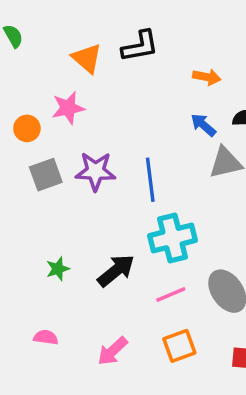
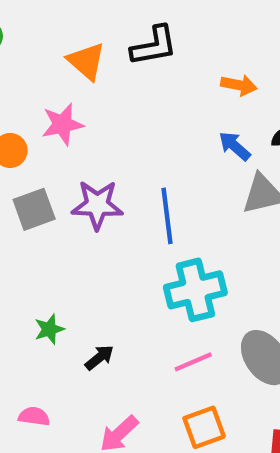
black arrow: (116, 271) -> (99, 358), moved, size x0.6

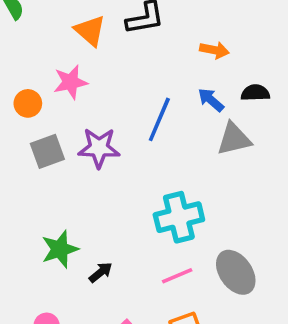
blue line: (167, 216) -> (159, 119), moved, turned 30
green star: (49, 329) -> (60, 249), size x1.5

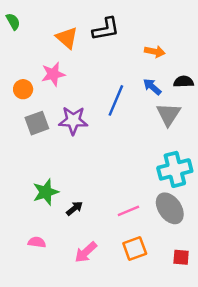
gray triangle: (234, 139) -> (169, 114), turned -44
cyan cross: (179, 217) -> (175, 169), moved

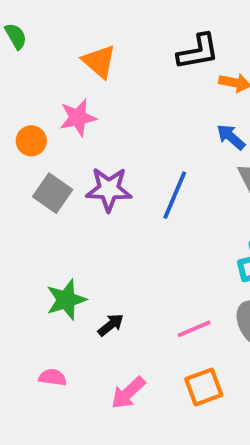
black L-shape: (106, 29) -> (198, 52), moved
blue line: (116, 100) -> (175, 195), moved
gray square: (37, 123) -> (53, 193), turned -35

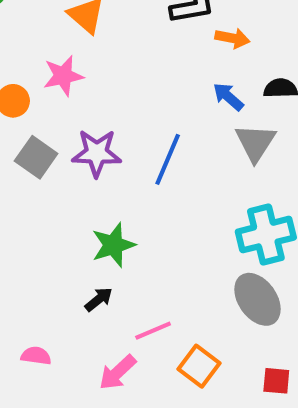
green star: (66, 300) -> (113, 245), moved
pink line: (194, 329) -> (153, 331), moved
orange square: (204, 387) -> (199, 366), turned -33

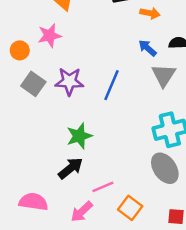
black arrow: (99, 299) -> (71, 168), size x1.5
pink semicircle: (36, 356) -> (33, 202), size x1.6

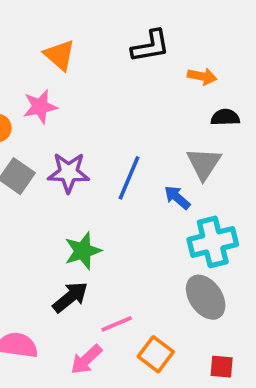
orange arrow: (150, 13) -> (202, 76), moved
blue arrow: (147, 48) -> (177, 197), moved

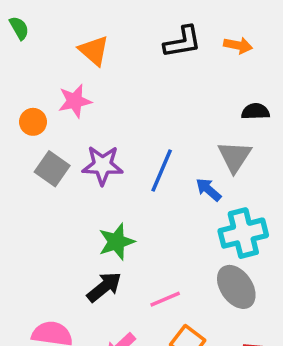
orange arrow: (202, 76) -> (238, 45), moved
pink line: (117, 324) -> (165, 299), moved

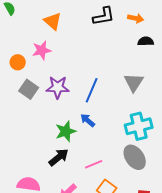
black semicircle: (255, 111) -> (146, 41), moved
blue arrow: (209, 190) -> (88, 120), moved

